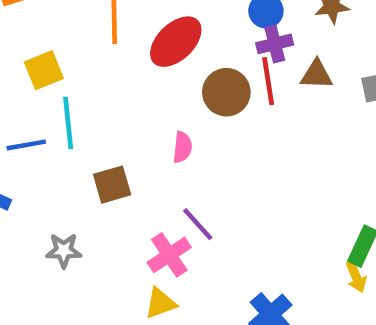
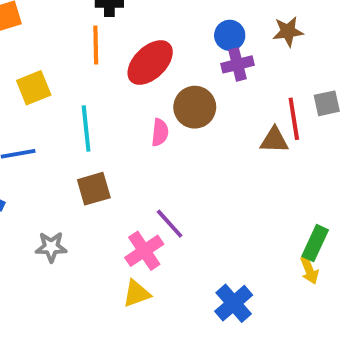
brown triangle: (316, 75) -> (274, 140), moved
red line: (268, 81) -> (294, 119), moved
cyan line: (68, 123) -> (86, 129), moved
pink semicircle: (182, 147) -> (160, 132), moved

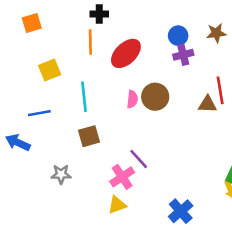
brown circle: (195, 107) -> (155, 97), moved

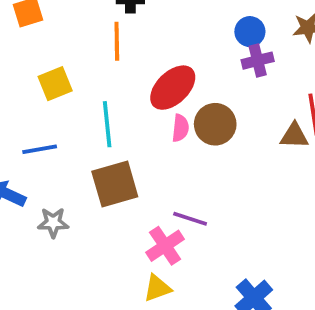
red ellipse: (126, 53) -> (173, 88), moved
brown square: (89, 136) -> (115, 184), size x1.4
purple line: (139, 159) -> (190, 219), turned -30
gray star: (61, 174) -> (53, 223), moved

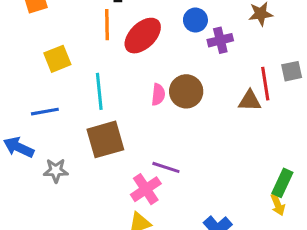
blue circle: (250, 32) -> (195, 20), moved
red ellipse: (173, 88) -> (143, 36), moved

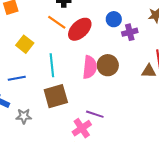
orange line: (107, 25) -> (57, 22), turned -54
yellow square: (57, 59) -> (25, 44), turned -30
pink semicircle: (158, 94) -> (90, 67), size x1.6

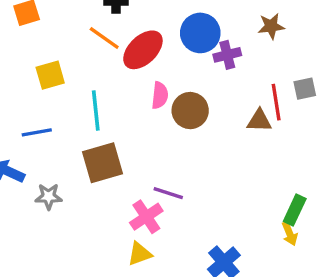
blue circle: (114, 19) -> (200, 33), size x1.5
yellow square: (25, 44) -> (50, 75), turned 36
pink semicircle: (90, 67) -> (160, 95), moved, size x0.7

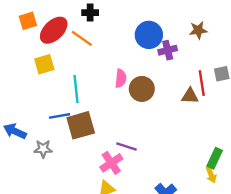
red ellipse: (143, 50) -> (54, 30), moved
blue line: (37, 132) -> (60, 116), moved

